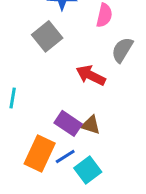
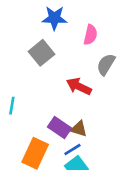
blue line: (65, 157) -> (72, 149), moved

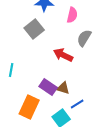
blue line: (72, 149) -> (77, 104), moved

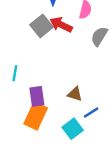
red arrow: (63, 55) -> (61, 25), moved
purple rectangle: (48, 87) -> (37, 96), moved, turned 48

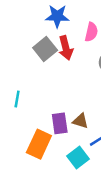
red arrow: (61, 25) -> (66, 48), turned -130
purple rectangle: (37, 96) -> (60, 123), moved

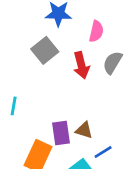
red arrow: (66, 48) -> (81, 65), moved

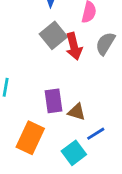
gray square: (45, 50) -> (53, 35), moved
purple rectangle: (61, 133) -> (53, 101), moved

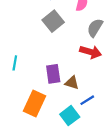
red arrow: (74, 46) -> (91, 52), moved, turned -60

